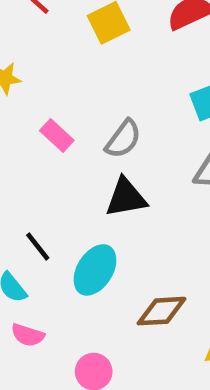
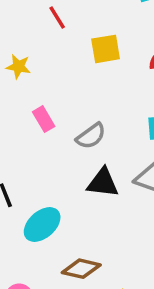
black triangle: (126, 198) -> (103, 183), moved

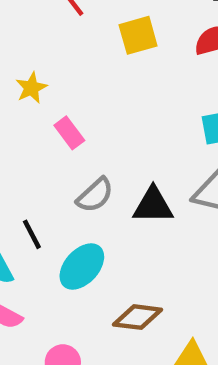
yellow star: (18, 67) -> (31, 88), moved, turned -30
gray semicircle: (91, 136) -> (95, 195), moved

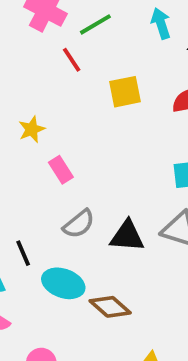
cyan ellipse: (82, 267) -> (63, 283), turned 63
brown diamond: (138, 317) -> (110, 307), moved, turned 30

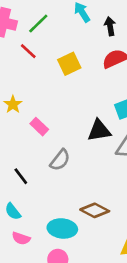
black triangle: (127, 236) -> (99, 131), moved
black line: (23, 253) -> (21, 176), moved
cyan ellipse: (63, 283) -> (62, 228), moved

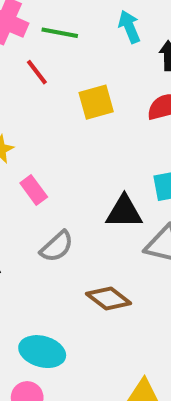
green line: (38, 24) -> (60, 33), turned 45
brown diamond: (95, 210) -> (109, 299), moved

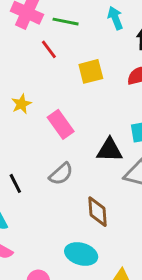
pink rectangle: (34, 190) -> (61, 124), moved, size x1.4
brown diamond: (109, 299) -> (97, 212), turned 48
cyan ellipse: (42, 352) -> (81, 254), moved

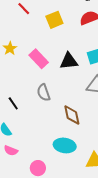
black triangle: (110, 150) -> (69, 61), moved
gray semicircle: (61, 174) -> (44, 93), turned 120

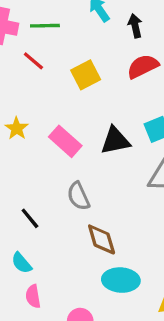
brown diamond: (72, 115) -> (102, 239), moved
pink semicircle: (11, 151) -> (33, 296), turned 64

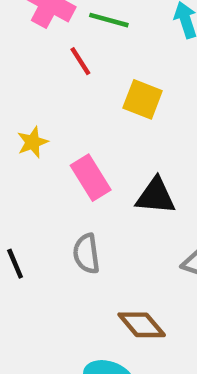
yellow square: (86, 75) -> (143, 99), turned 32
brown diamond: (102, 239) -> (142, 325), moved, turned -40

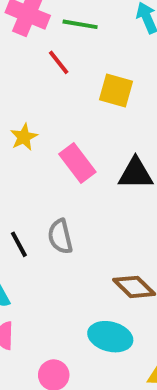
gray semicircle: (86, 254) -> (60, 237), moved

